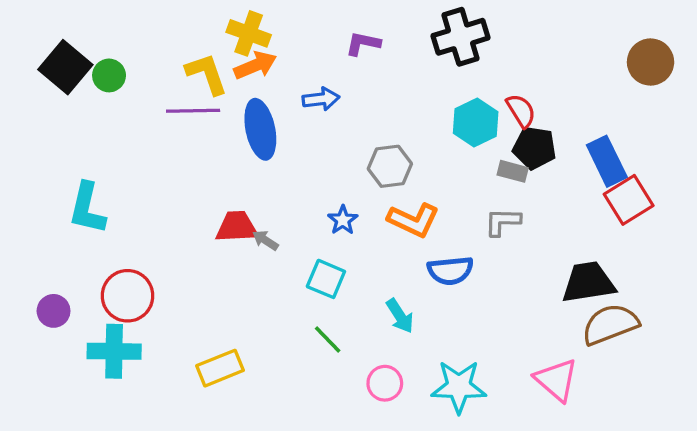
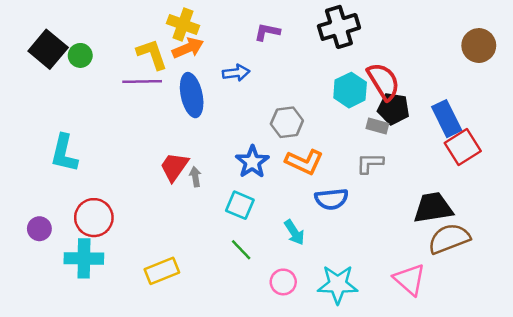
red semicircle: (521, 111) -> (383, 81), size x1.5
blue star: (343, 220) -> (252, 162), size x1.5
red trapezoid: (237, 227) -> (174, 167), turned -52
gray arrow: (265, 240) -> (195, 177), turned 48

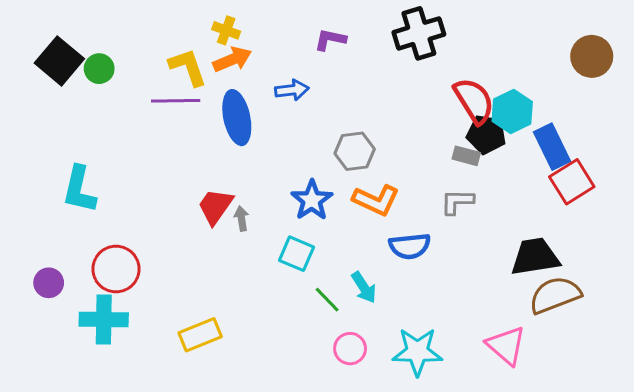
yellow cross: (183, 24) -> (226, 30), size x0.7
cyan hexagon: (350, 90) -> (512, 111), moved
green line: (241, 250) -> (327, 300), moved

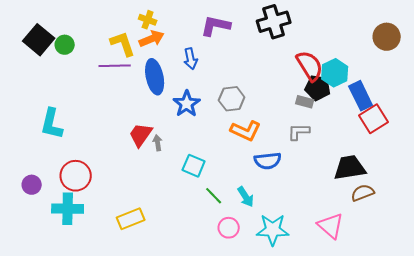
purple L-shape: (330, 40) -> (216, 26), size x1.4
blue arrow: (292, 90) -> (191, 59), turned 85
blue star: (312, 200) -> (187, 104), moved
cyan arrow: (364, 287) -> (246, 197), moved
brown semicircle: (555, 295) -> (363, 193), size x0.7

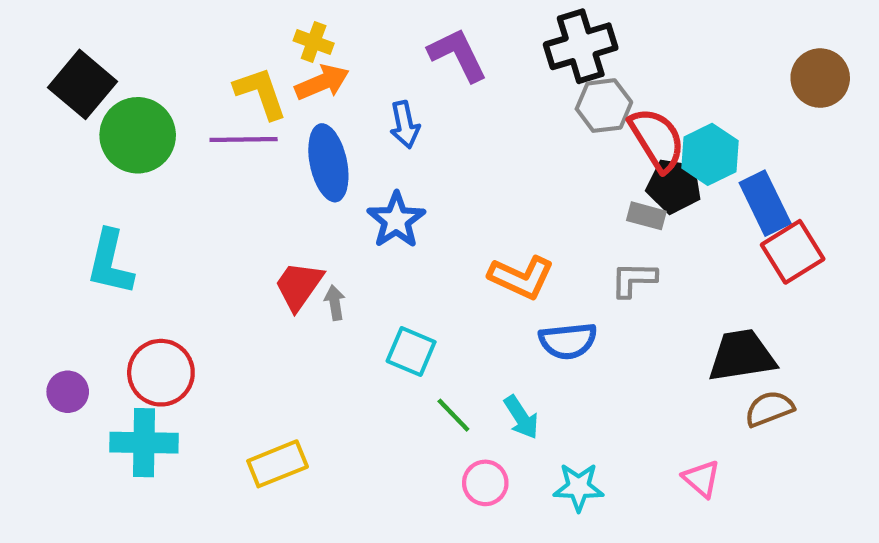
purple L-shape: (216, 26) -> (458, 55), turned 52
green circle: (65, 45) -> (138, 135), moved, size x1.8
gray hexagon: (232, 99) -> (604, 106), moved
pink triangle: (331, 226) -> (701, 479), size x0.7
cyan star: (273, 230) -> (579, 487), size x0.7

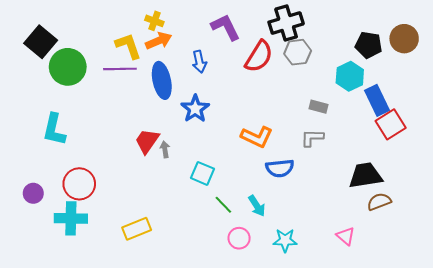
red semicircle: (657, 140) -> (259, 56), moved, turned 64
black pentagon: (674, 186) -> (369, 45), moved

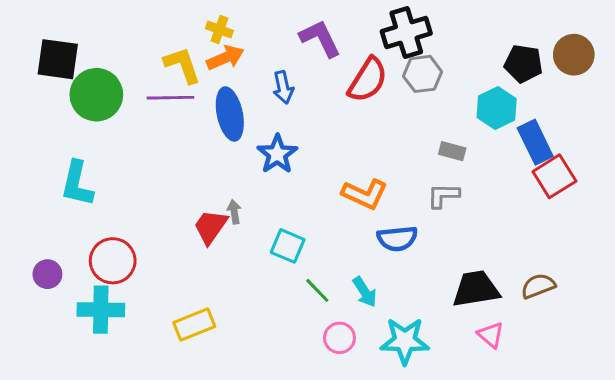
black square: (41, 42) -> (58, 59), turned -32
red trapezoid: (147, 141) -> (211, 227), moved
black trapezoid: (365, 176) -> (476, 289), moved
cyan star: (285, 240) -> (405, 341), size x1.4

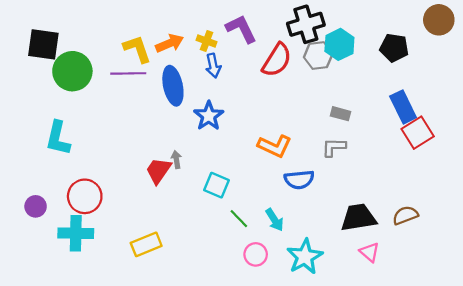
yellow cross: (219, 29) -> (206, 41), moved
brown circle: (574, 55) -> (439, 20), moved
cyan hexagon: (497, 108) -> (339, 44), moved
cyan star: (405, 341) -> (305, 257), turned -30

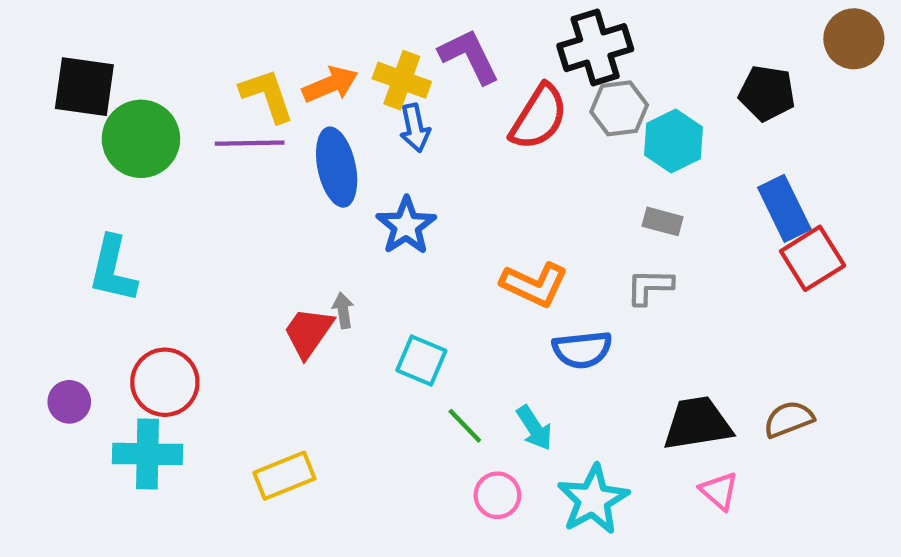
yellow cross: (206, 41) -> (402, 80), size x1.4
cyan hexagon: (339, 44) -> (673, 141), moved

